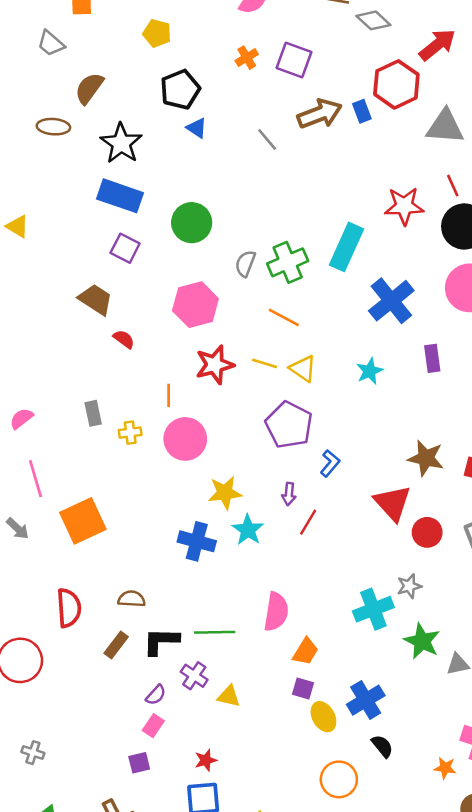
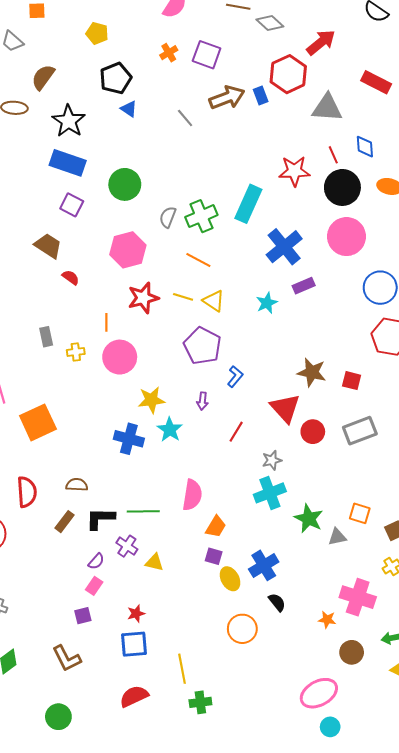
purple rectangle: (432, 358) -> (304, 286), moved, turned 75
red line: (308, 522) -> (236, 432), moved
gray star: (409, 586) -> (272, 460), moved

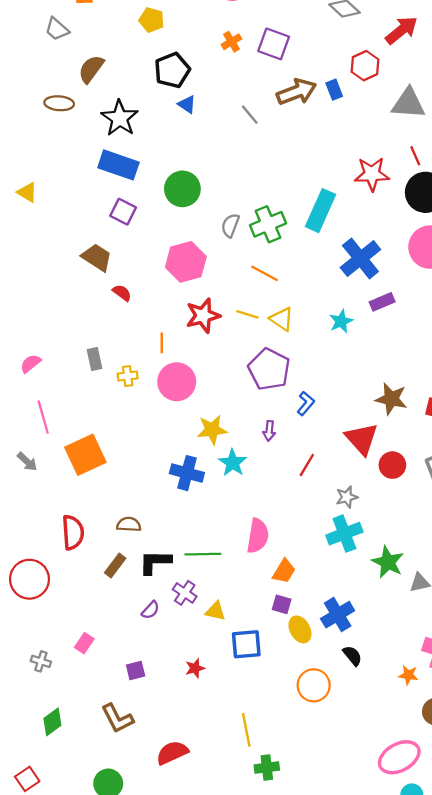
red hexagon: (288, 74) -> (365, 66), size x0.7
pink rectangle: (94, 586) -> (84, 643), moved
blue square: (134, 644) -> (246, 644), moved
red semicircle: (134, 696) -> (172, 753), moved

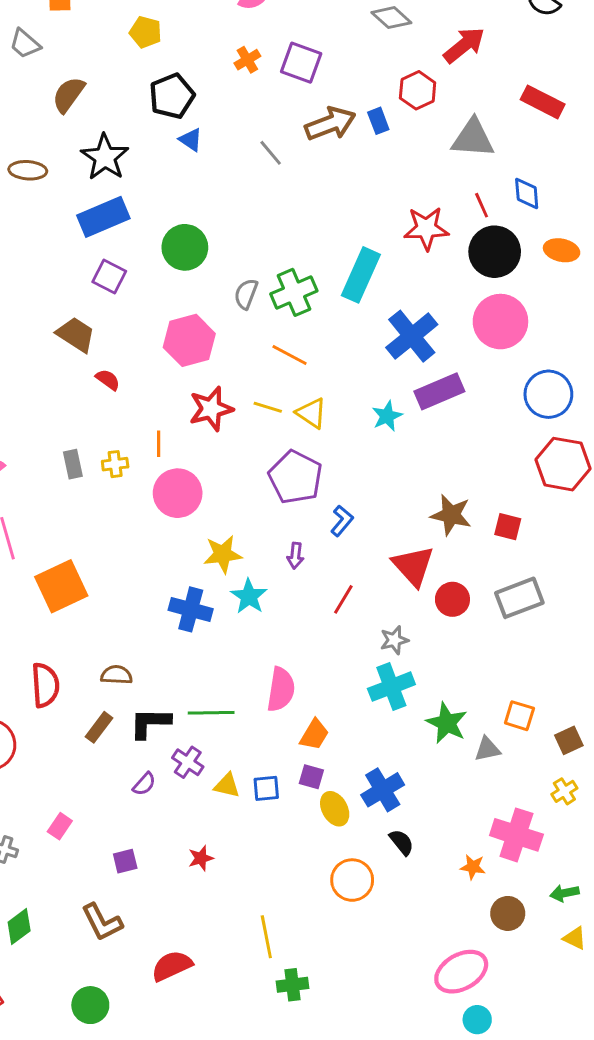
brown ellipse: (59, 103) -> (28, 170), moved
blue rectangle: (118, 165) -> (103, 217), turned -42
purple rectangle: (382, 302) -> (439, 391), size x1.5
yellow cross: (128, 376) -> (115, 464), moved
blue square: (246, 644) -> (266, 788), moved, size x0.7

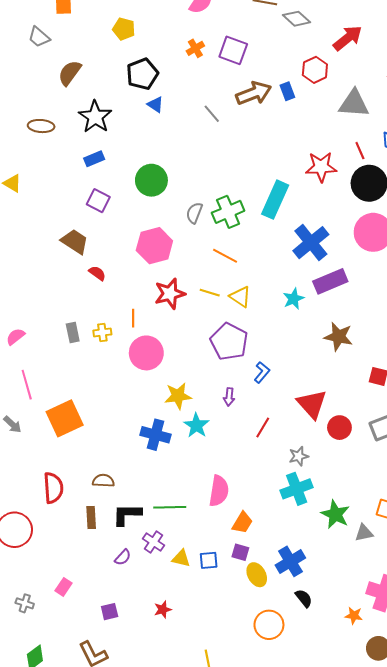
blue rectangle: (103, 217) -> (94, 159), size x0.6
brown star: (451, 515) -> (338, 337), moved
brown rectangle: (99, 727) -> (91, 517), turned -40

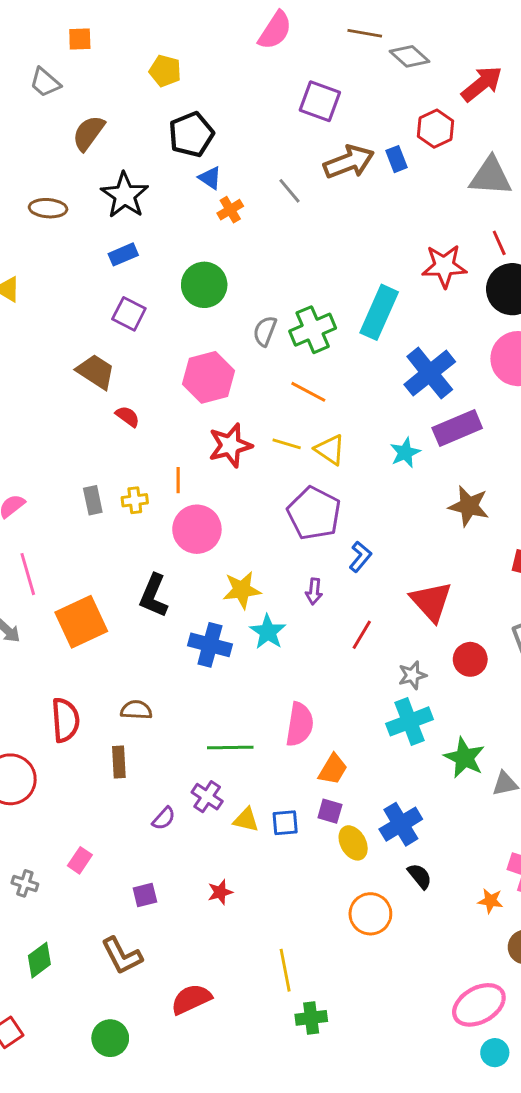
orange cross: (195, 48) -> (230, 210), moved
red circle: (339, 428) -> (470, 659), moved
black L-shape: (127, 514) -> (154, 596), moved, turned -68

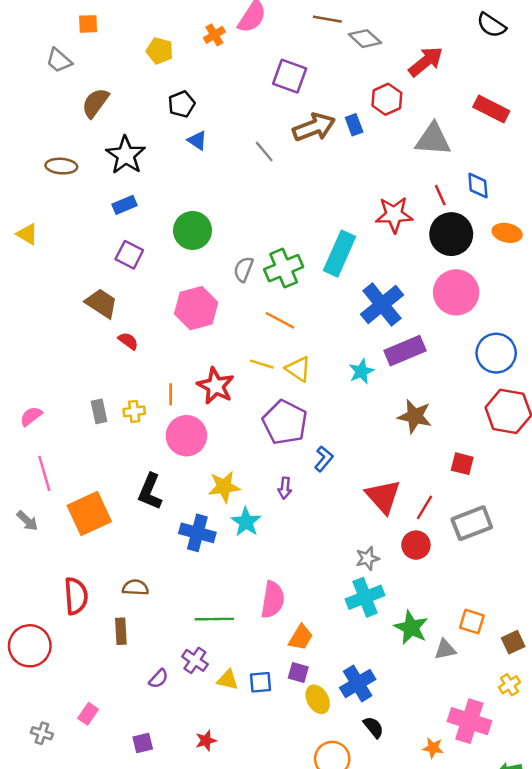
black pentagon: (191, 134) -> (182, 104), size x0.7
orange cross: (230, 210) -> (214, 35), moved
red star: (230, 445) -> (216, 386), moved, turned -30
red line: (362, 635) -> (424, 507), moved

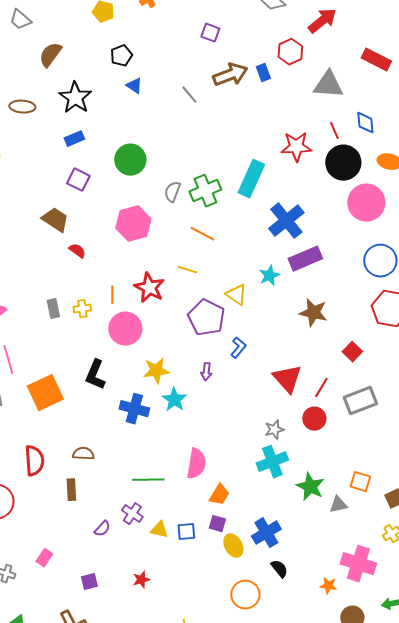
purple square: (290, 76) -> (210, 33), size x0.7
pink circle: (456, 292) -> (366, 203), moved
yellow triangle: (298, 369) -> (236, 295), moved
red square: (462, 464) -> (352, 352), turned 30

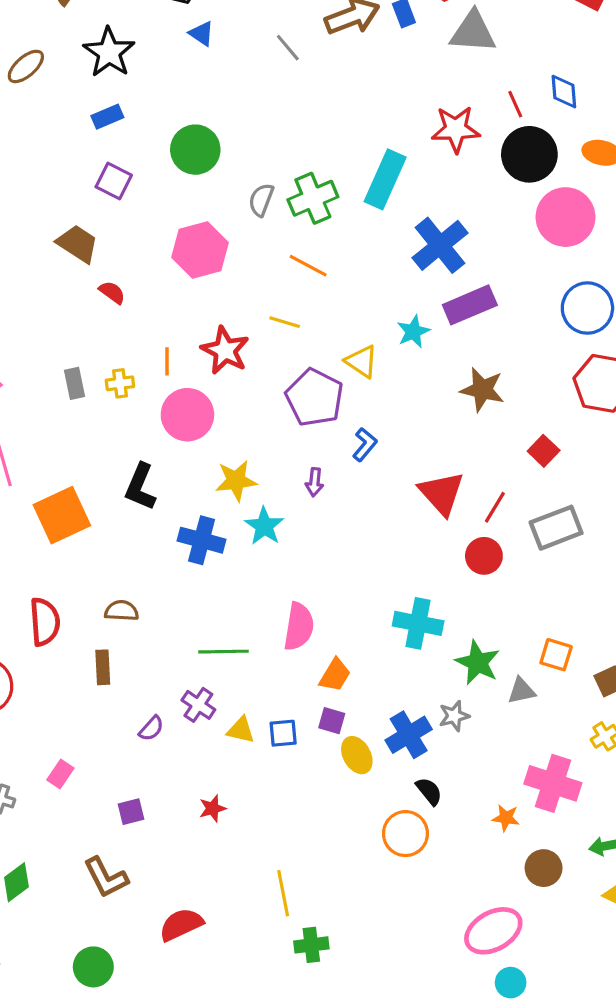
gray triangle: (328, 85) -> (473, 32), moved
brown ellipse: (22, 107) -> (26, 66), turned -45
gray star: (274, 430) -> (454, 716), moved
cyan cross: (272, 462) -> (418, 623), turned 32
orange circle: (245, 595) -> (405, 834), moved

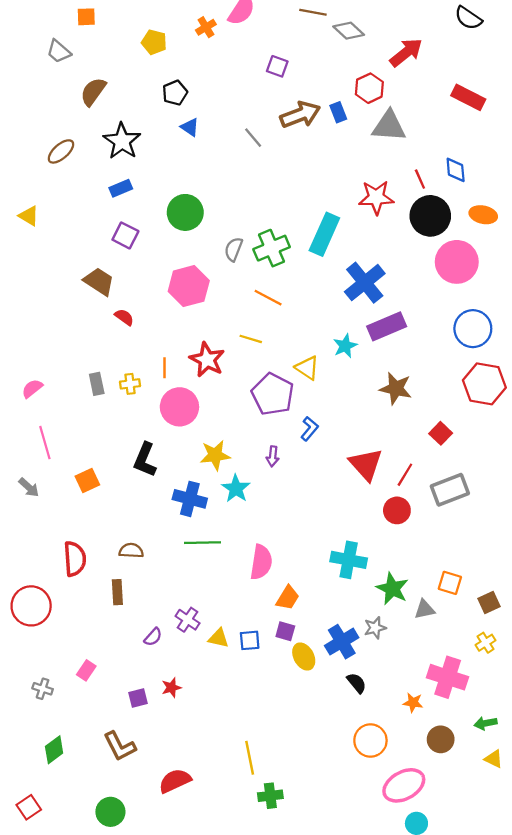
orange square: (62, 515) -> (87, 480), size x0.6
green line: (224, 652) -> (202, 543), moved
red star: (213, 808) -> (171, 688), moved
orange circle: (405, 834) -> (370, 741), moved

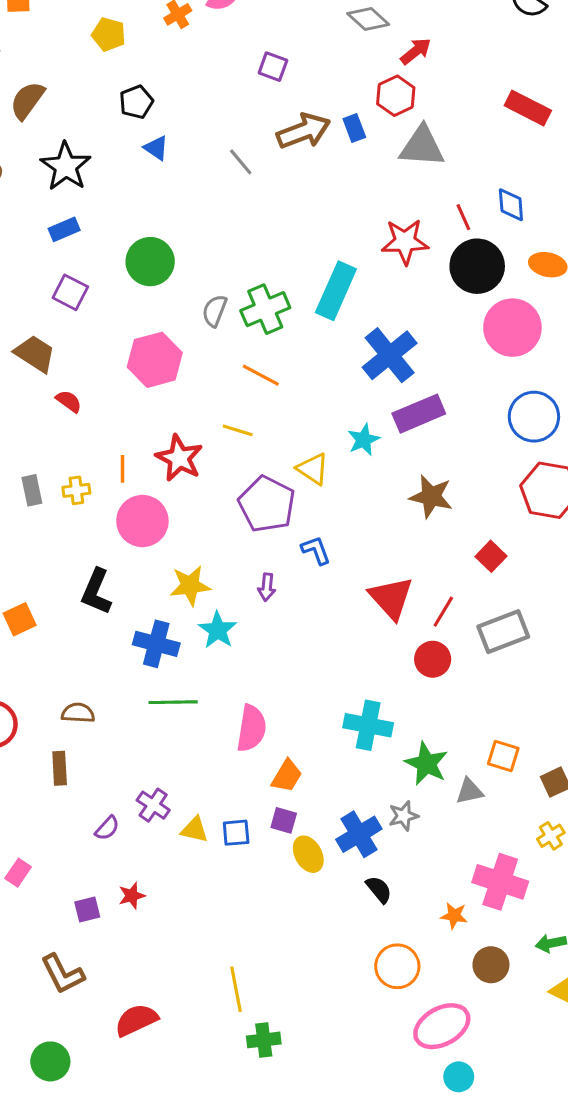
red arrow: (406, 53) -> (416, 51), moved, size x0.7
blue L-shape: (309, 429) -> (316, 550), turned -60

